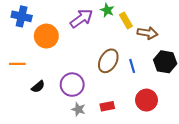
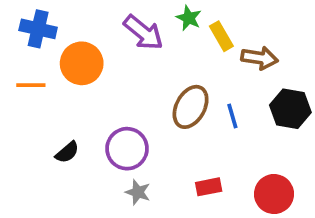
purple arrow: (81, 18) -> (143, 33), turned 75
orange line: (17, 64) -> (31, 85), moved
red circle: (146, 100) -> (274, 194), moved
red rectangle: (107, 106) -> (209, 187), moved

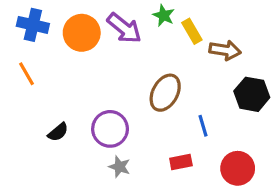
orange circle: (82, 63) -> (82, 33), moved
orange line: (31, 85) -> (27, 74), turned 60
blue line: (232, 116) -> (203, 126), moved

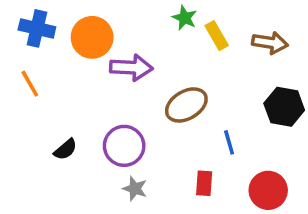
purple arrow: (124, 28) -> (131, 68), moved, turned -36
brown arrow: (225, 50) -> (270, 43), moved
brown ellipse: (165, 93) -> (186, 105), turned 30
red rectangle: (181, 162) -> (204, 183), turned -75

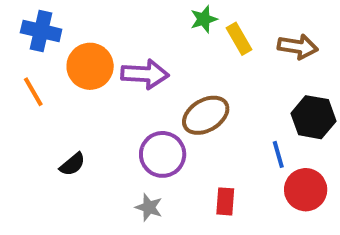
green star: (185, 18) -> (204, 19), turned 30
orange circle: (92, 37) -> (90, 66), moved
blue line: (229, 142) -> (278, 154), moved
purple circle: (124, 146) -> (163, 154), moved
red circle: (268, 190) -> (306, 190), moved

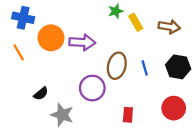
brown ellipse: (206, 115) -> (117, 66), turned -45
blue line: (278, 154) -> (145, 68), moved
gray star: (149, 207) -> (62, 115), moved, size x1.5

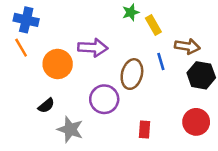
brown arrow: (169, 27) -> (187, 46), moved
orange circle: (51, 38) -> (58, 64), moved
orange line: (19, 52) -> (21, 48), moved
blue line: (145, 68) -> (161, 61), moved

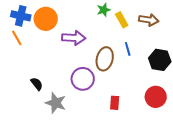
brown arrow: (187, 46) -> (149, 20), moved
orange circle: (58, 64) -> (46, 19), moved
black semicircle: (46, 106) -> (37, 84), turned -88

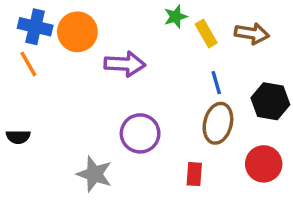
brown ellipse: (105, 59) -> (218, 123), moved
black semicircle: (37, 84) -> (18, 137), moved, turned 128

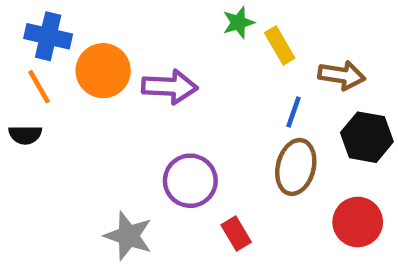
orange circle: (77, 32) -> (103, 71), moved
brown arrow: (252, 34) -> (342, 75), moved
blue line: (216, 83) -> (293, 112), turned 35
black semicircle: (18, 137) -> (25, 135), moved
red rectangle: (194, 174) -> (236, 233), moved, turned -35

